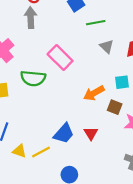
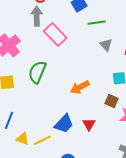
pink rectangle: (60, 58) -> (55, 35), moved
green semicircle: (33, 78) -> (37, 72), turned 105
orange arrow: (94, 93) -> (80, 87), moved

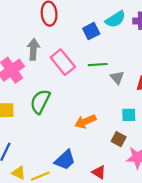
gray arrow: (37, 16) -> (33, 49), moved
green line: (97, 23) -> (98, 65), moved
red triangle: (89, 124) -> (99, 172), moved, turned -32

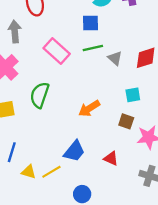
blue square: (91, 31) -> (91, 23), moved, turned 35
gray arrow: (33, 49) -> (15, 31), moved

